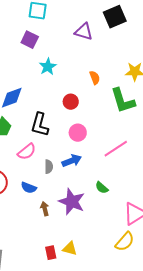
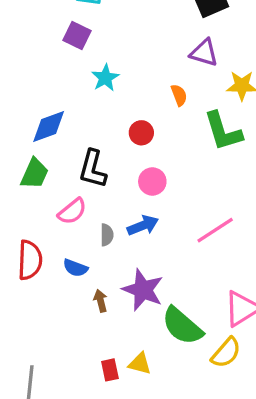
purple triangle: (84, 32) -> (204, 53), moved
pink line: (116, 149) -> (215, 230), moved
green semicircle: (102, 188) -> (182, 326), moved, size x2.0

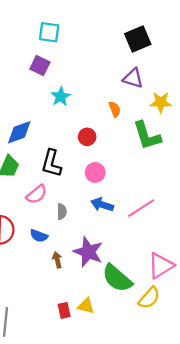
blue arrow: (143, 225) -> (102, 205), moved, turned -140

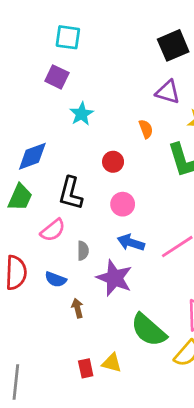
purple star: (88, 252) -> (114, 278), moved

